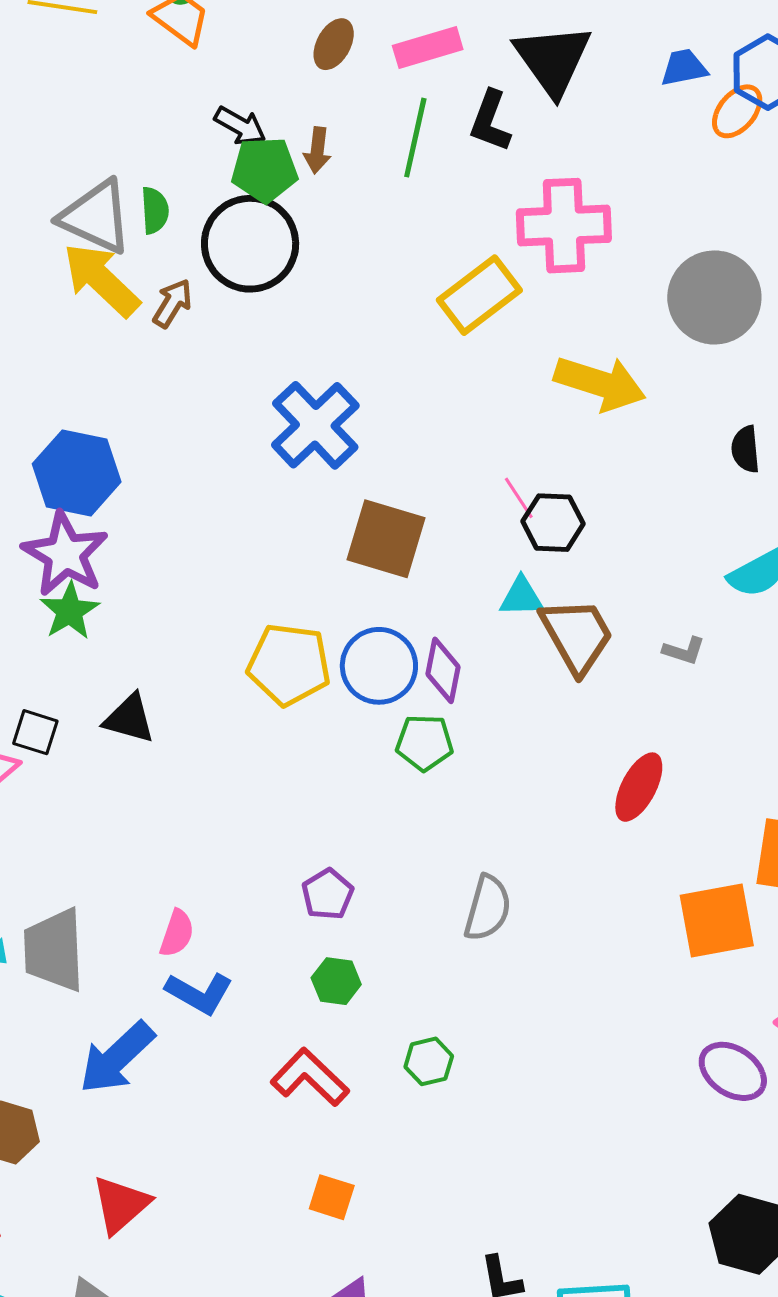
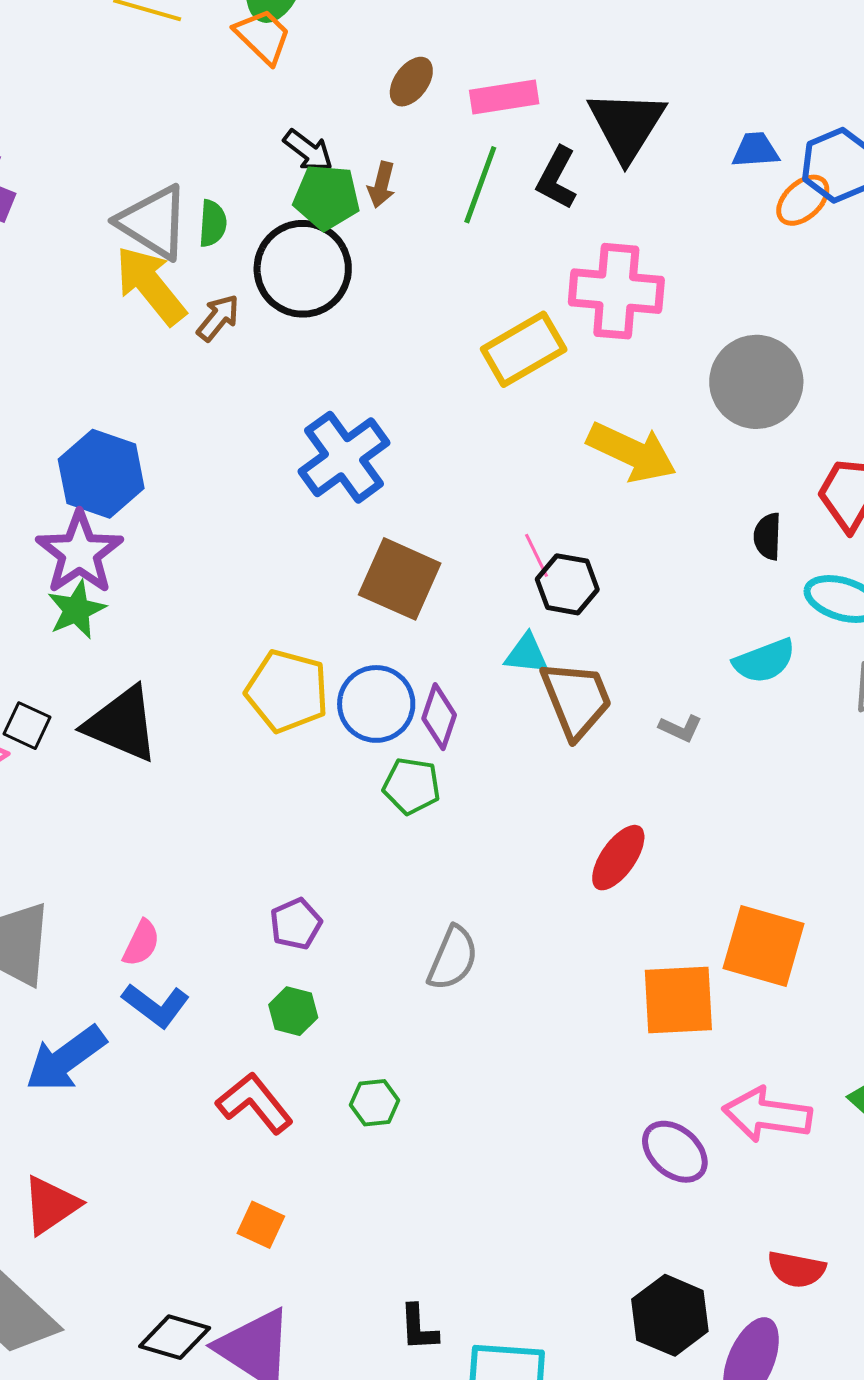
black triangle: (129, 719) -> (122, 724), size x1.5

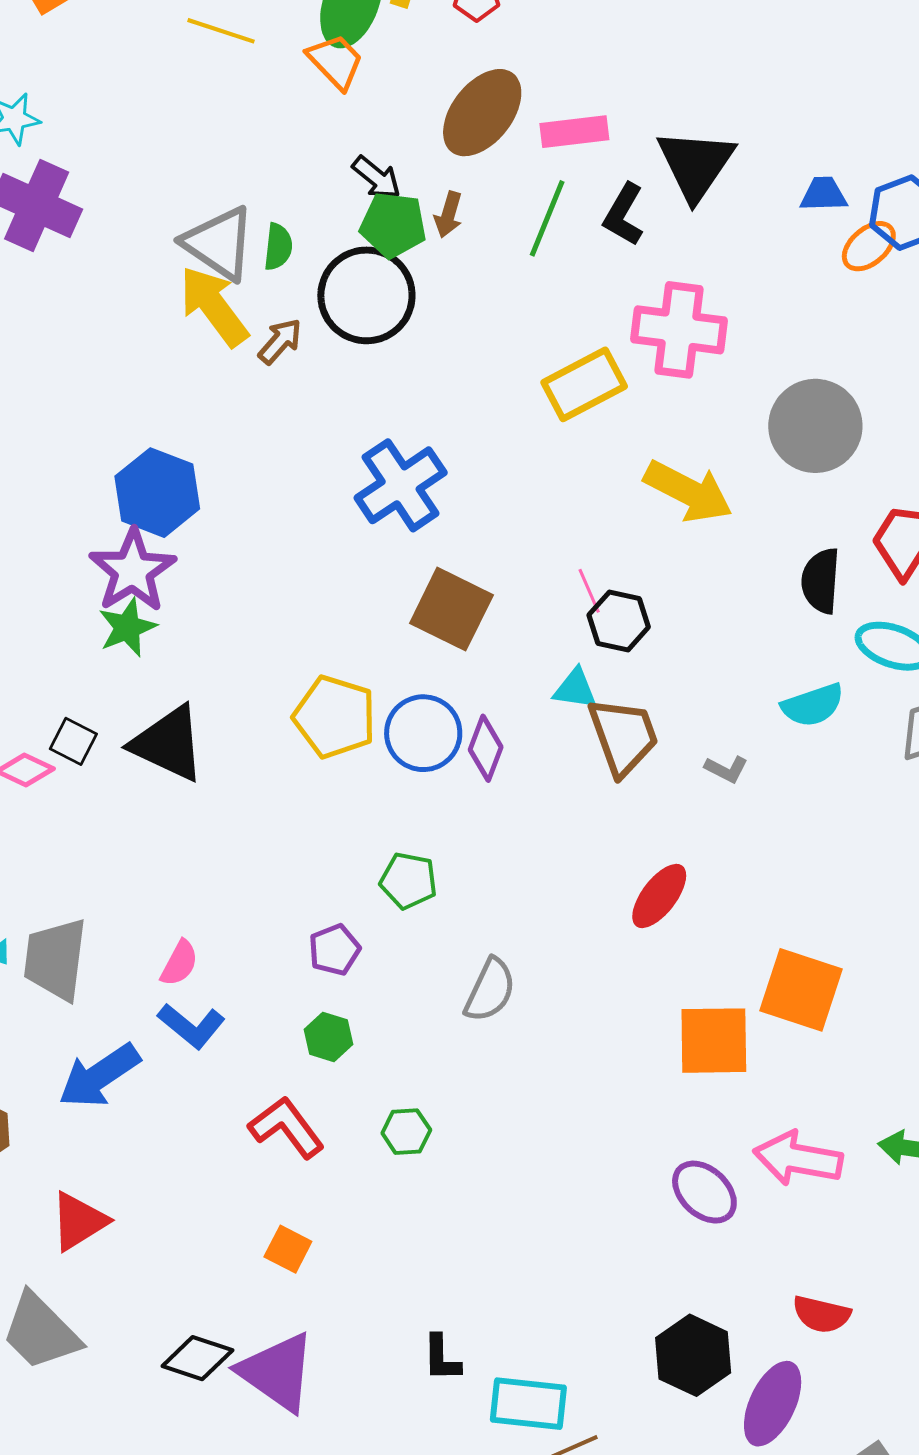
brown ellipse: (411, 82) -> (482, 113), size x1.8
black semicircle: (768, 536) -> (821, 581), size x1.4
green pentagon: (411, 786) -> (408, 881), moved

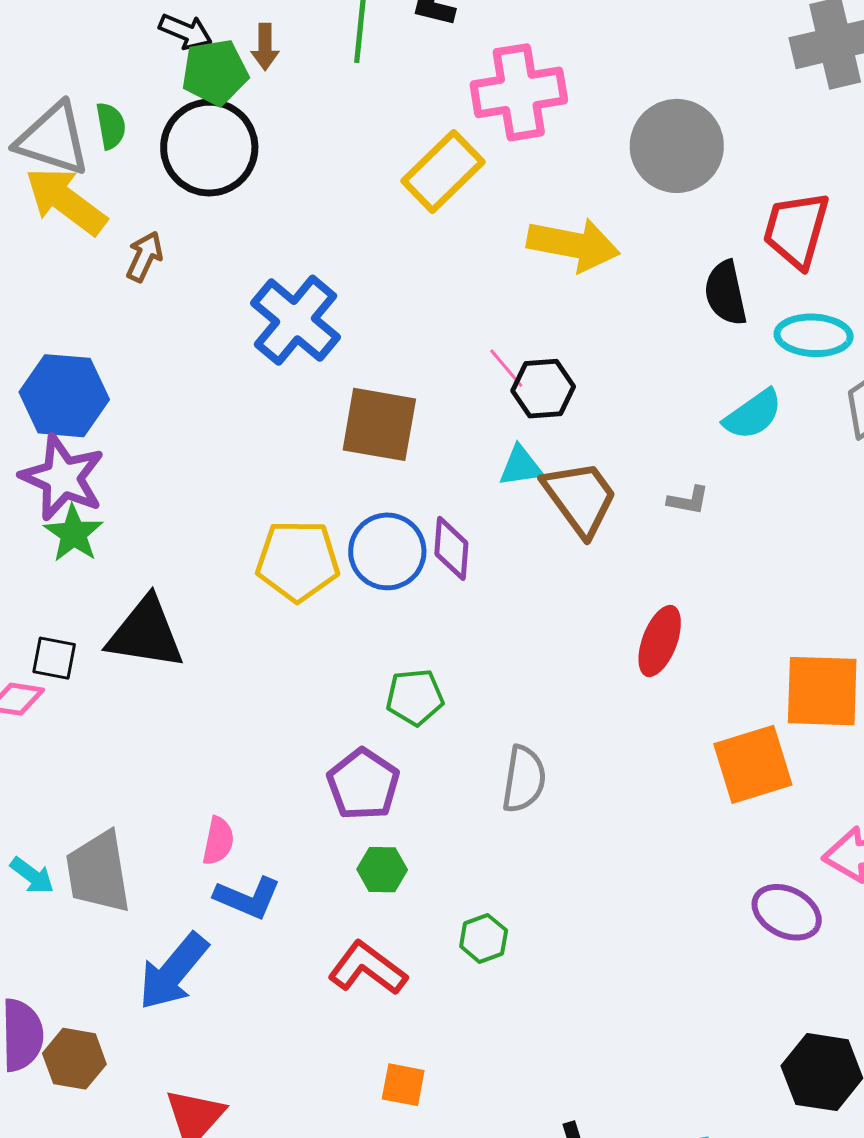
brown arrow: (280, 341) -> (144, 257), moved
purple pentagon: (334, 950) -> (363, 784), size x1.4

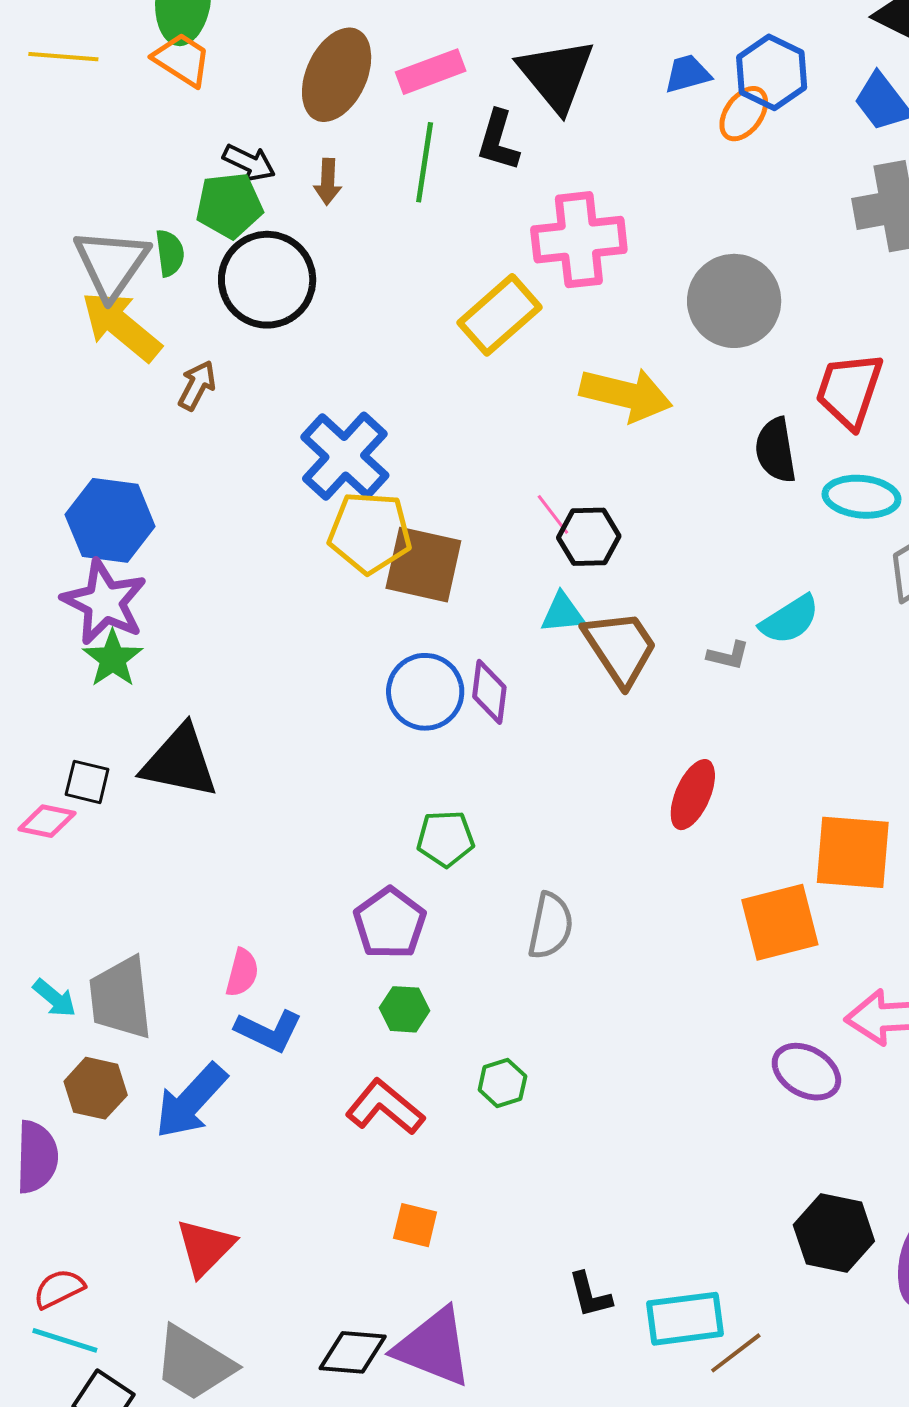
green pentagon: (215, 72) -> (229, 205), moved
gray triangle: (53, 139) -> (111, 264), turned 44
cyan semicircle: (753, 415) -> (790, 620), moved
yellow pentagon: (298, 561) -> (370, 533), moved
brown hexagon: (74, 1059) -> (96, 1088), moved

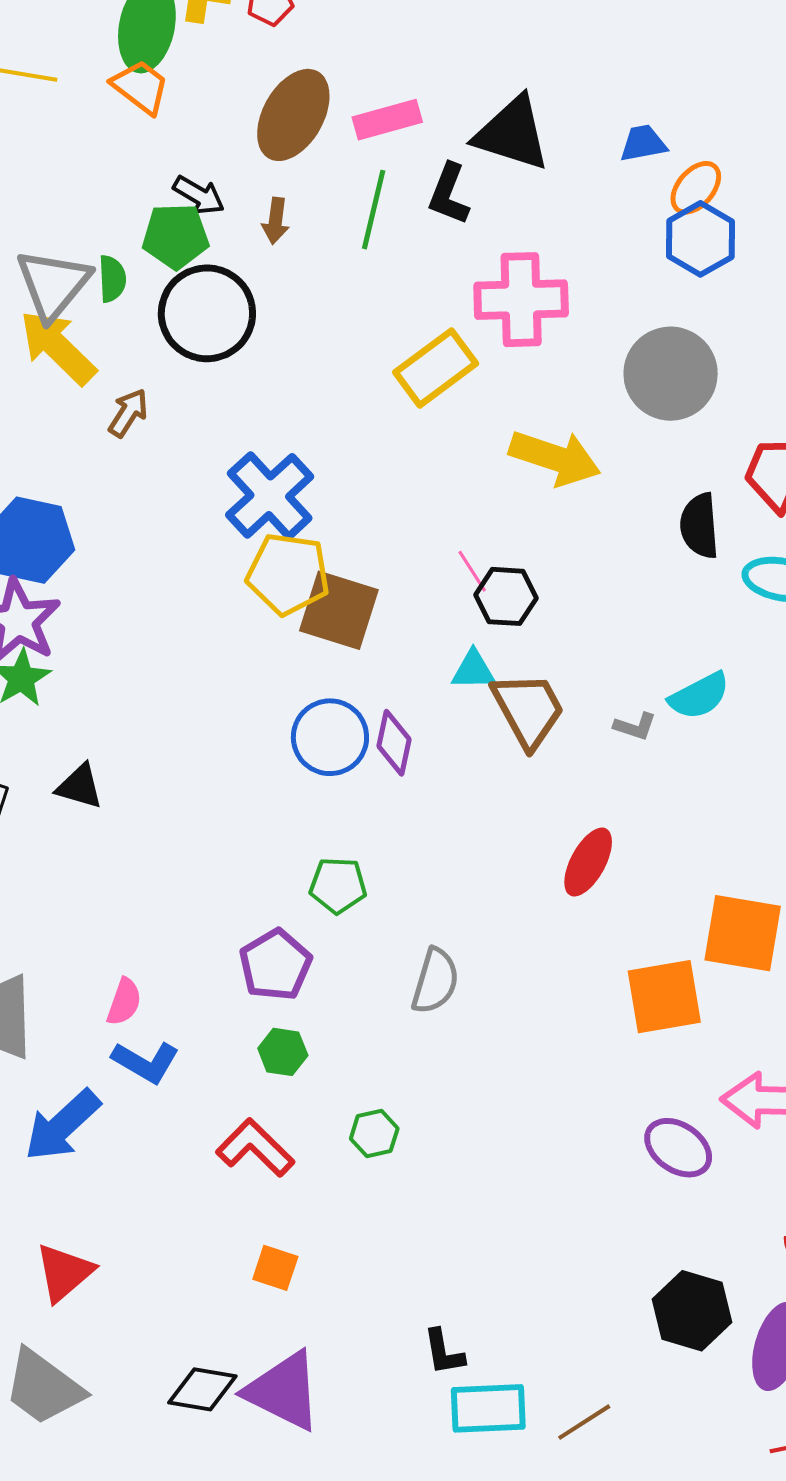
blue hexagon: (772, 72) -> (700, 239), moved
black triangle: (556, 75) -> (512, 133), turned -38
black triangle: (180, 762) -> (80, 786), size x0.6
cyan rectangle: (685, 1319) -> (488, 1408), moved

